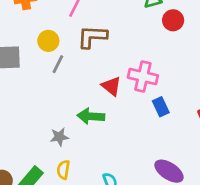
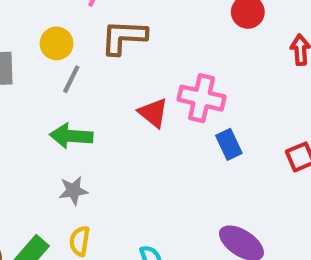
green arrow: (91, 116) -> (71, 136), moved

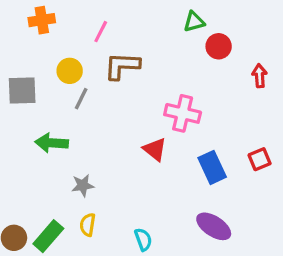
red triangle: (153, 113) -> (155, 149), moved
green arrow: (71, 136) -> (52, 143), moved
blue rectangle: (229, 144) -> (212, 167), moved, size x1.4

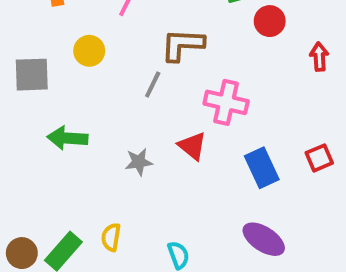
brown L-shape: (122, 66) -> (182, 45), moved
gray line: (81, 99) -> (153, 85), moved
gray star: (83, 185) -> (139, 162), moved

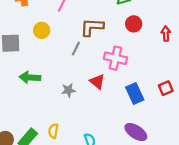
red circle: (270, 21) -> (134, 24), moved

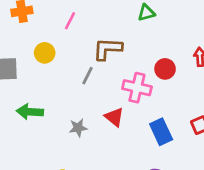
red circle: (134, 24) -> (165, 69), moved

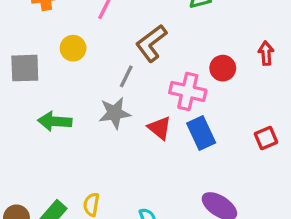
brown L-shape: (108, 49) -> (151, 43), turned -40
gray star: (78, 128) -> (115, 113), moved, size x1.4
blue rectangle: (161, 132) -> (201, 133), moved

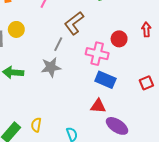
yellow circle: (73, 48) -> (16, 29), moved
red triangle: (160, 128) -> (98, 106), moved, turned -35
blue rectangle: (201, 133) -> (105, 80), turned -42

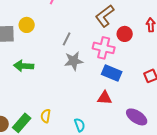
brown L-shape: (74, 23) -> (105, 16), moved
gray star: (51, 67) -> (74, 61), moved
purple ellipse: (117, 126) -> (137, 117), moved

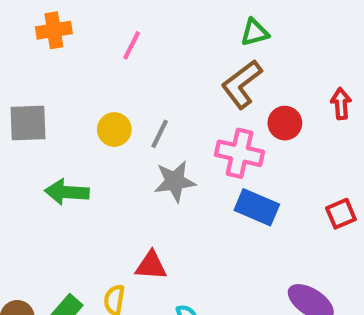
yellow circle: (27, 25) -> (114, 130), moved
red triangle: (105, 98) -> (151, 266), moved

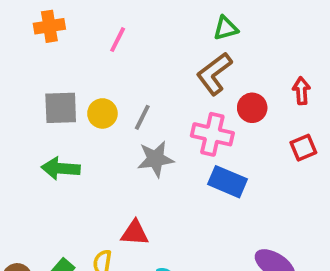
gray square: (28, 123) -> (61, 108), moved
red square: (341, 214) -> (303, 148), moved

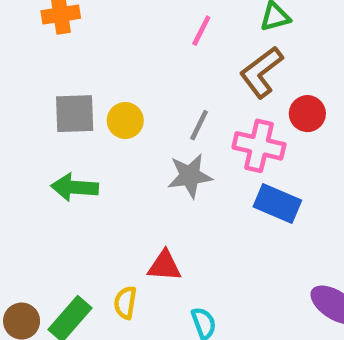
pink line: (118, 40) -> (201, 31), moved
gray line: (142, 117) -> (199, 125), moved

